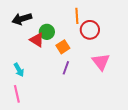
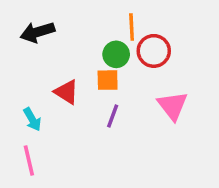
green circle: (47, 32) -> (116, 54), moved
red triangle: (37, 40) -> (67, 92), moved
orange square: (63, 47) -> (108, 80), turned 32

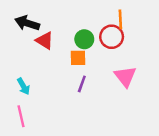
orange line: (132, 27) -> (120, 19), moved
black arrow: (37, 32) -> (27, 23), turned 35
red triangle: (67, 92) -> (45, 40), moved

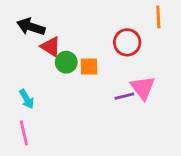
orange line: (120, 19) -> (158, 17), moved
green circle: (84, 39) -> (66, 62), moved
purple line: (82, 84) -> (124, 96), moved, turned 56

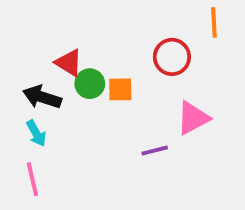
black arrow: (31, 27) -> (42, 97), moved
pink triangle: (143, 88) -> (193, 118), turned 40
purple line: (124, 96) -> (155, 151), moved

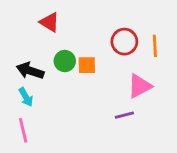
orange line: (214, 23) -> (155, 46), moved
red triangle: (69, 63) -> (49, 22), moved
purple line: (155, 151) -> (124, 115), moved

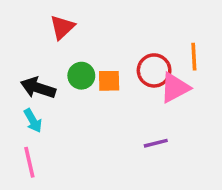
red triangle: (49, 22) -> (62, 27), turned 45
red circle: (124, 42) -> (154, 70), moved
pink triangle: (140, 86) -> (175, 88), moved

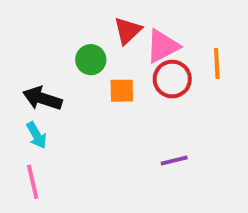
red triangle: (62, 27) -> (128, 31), moved
green circle: (81, 76) -> (91, 60), moved
pink triangle: (175, 88) -> (163, 46), moved

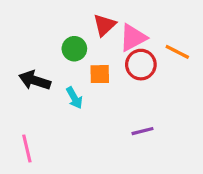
orange line: (217, 64) -> (177, 52), turned -60
cyan arrow: (37, 135) -> (74, 98), moved

